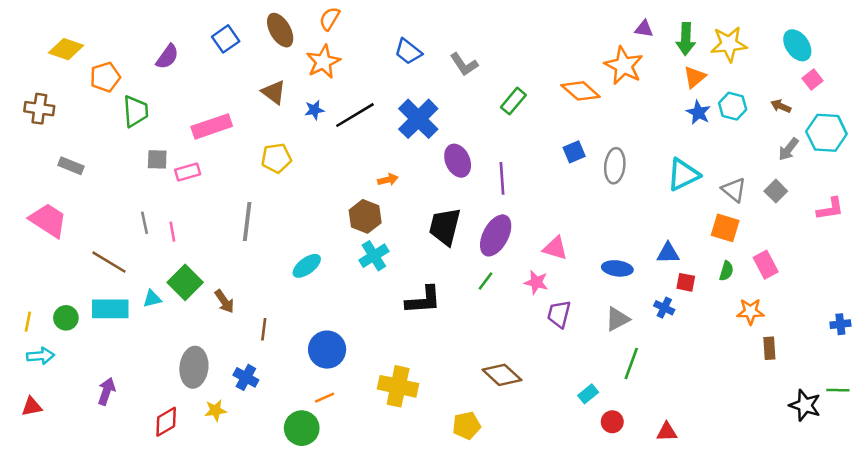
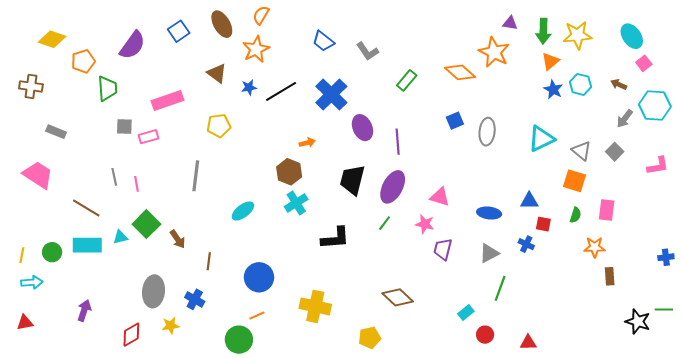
purple semicircle: (167, 57) -> (132, 45), size x1.4
pink rectangle: (766, 265) -> (607, 210), turned 35

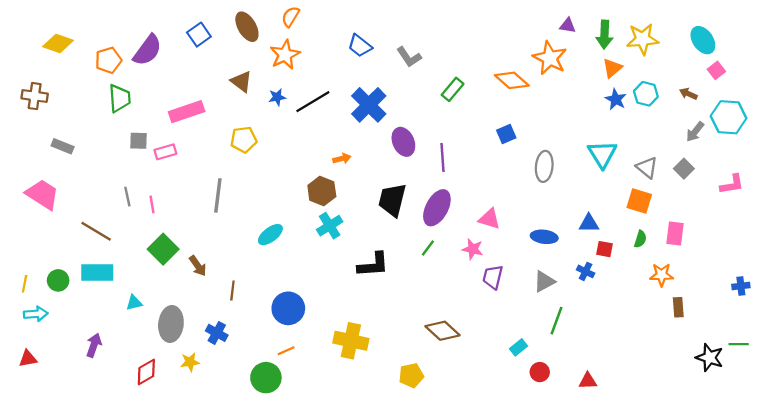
orange pentagon: (83, 61) -> (108, 60), moved
gray ellipse: (487, 132) -> (544, 166), moved
cyan triangle: (541, 139) -> (602, 154), turned -36
cyan triangle: (120, 237) -> (134, 303), moved

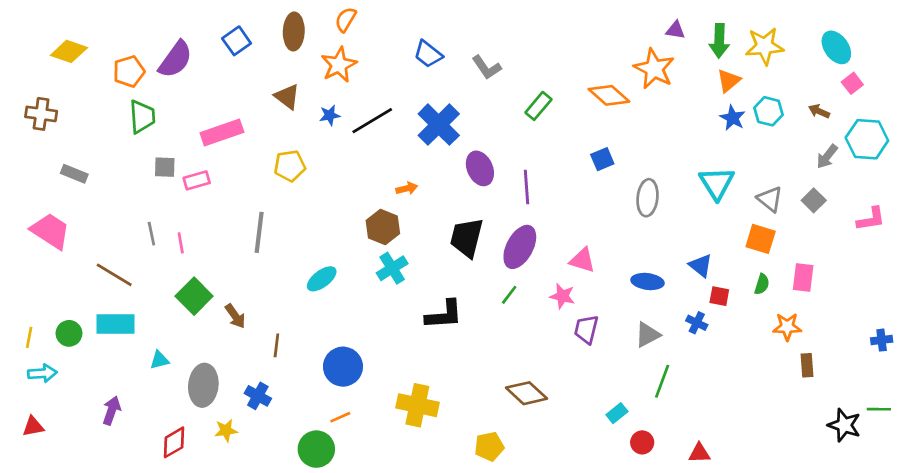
brown ellipse: (247, 27) -> (294, 31), turned 32
blue triangle: (589, 223) -> (701, 266), turned 40

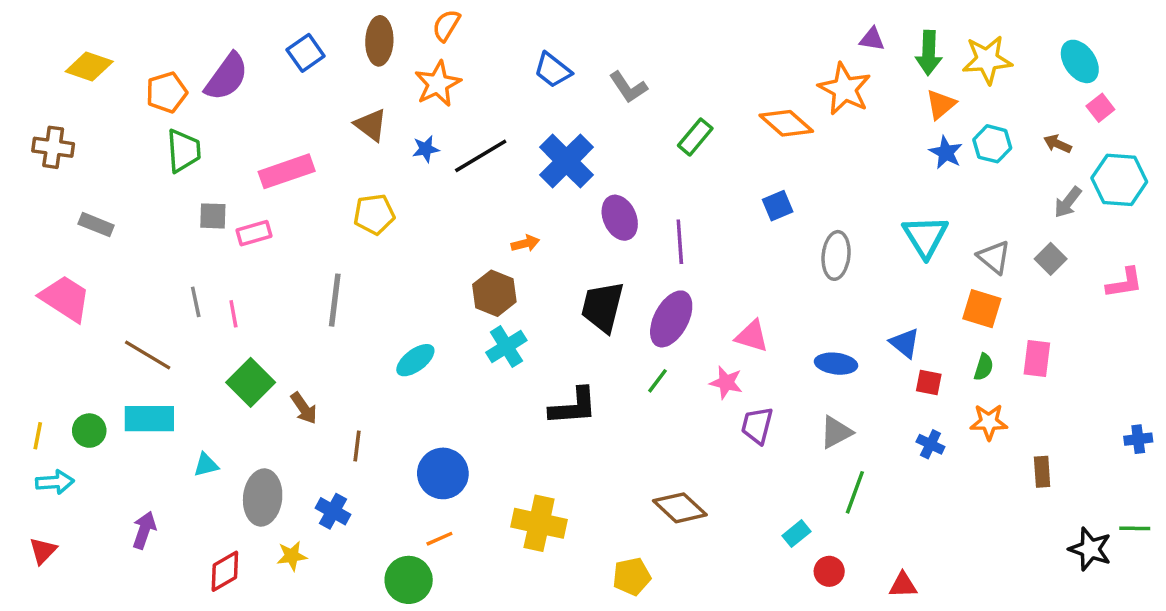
blue cross: (697, 323) -> (930, 444), moved
orange star: (787, 327) -> (989, 422), moved
red triangle: (33, 426) -> (43, 551), turned -35

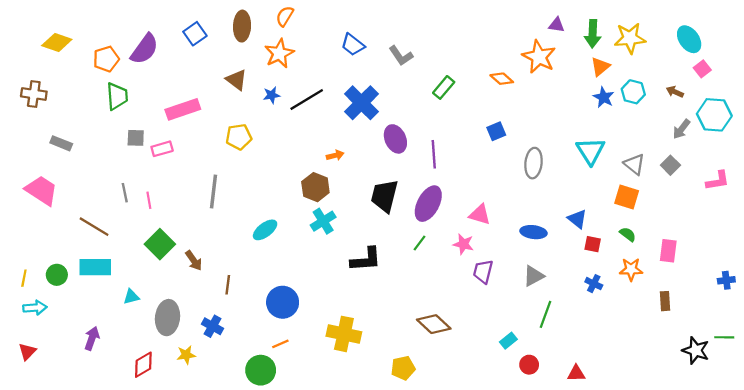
orange diamond: (786, 123) -> (502, 79), size x0.7
pink rectangle: (1037, 358) -> (668, 251), moved
green semicircle: (984, 367) -> (628, 234), turned -70

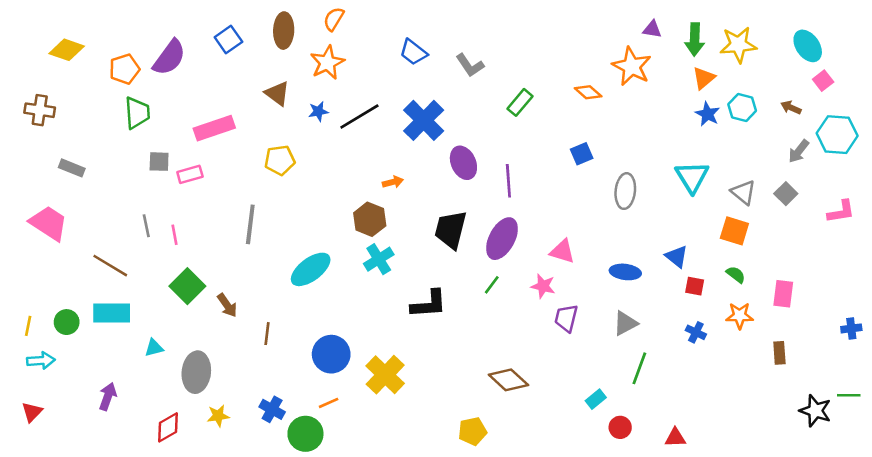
cyan ellipse: (265, 230) -> (311, 269), size x1.4
blue cross: (212, 326) -> (272, 409), moved
yellow cross: (344, 334) -> (385, 375), moved, turned 32

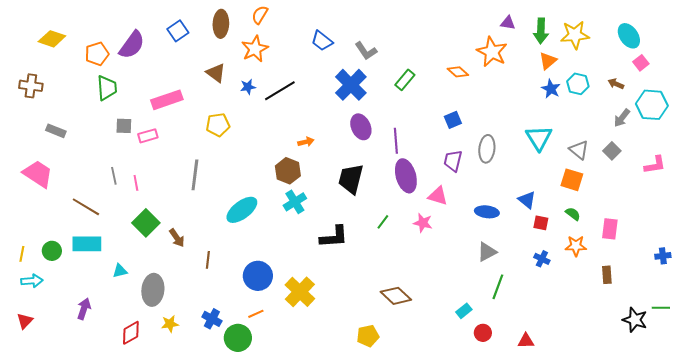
blue cross: (424, 120) -> (351, 85), moved
purple ellipse: (502, 239) -> (406, 176), moved, turned -44
purple trapezoid: (566, 318) -> (453, 161), moved

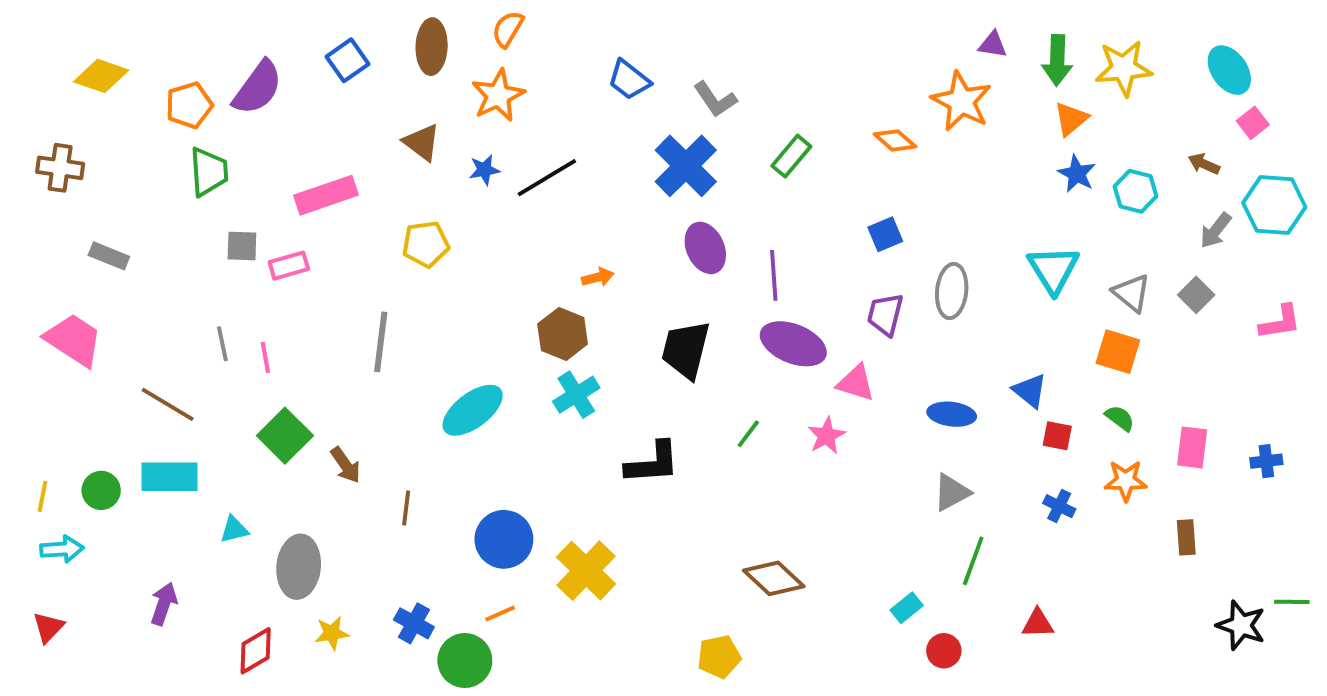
cyan hexagon: (578, 84) -> (1135, 191), moved
purple ellipse: (406, 176) -> (793, 344), turned -52
pink star: (423, 223) -> (827, 436), turned 30
blue cross: (663, 256) -> (1266, 461), moved
red triangle: (526, 341) -> (1038, 623), moved

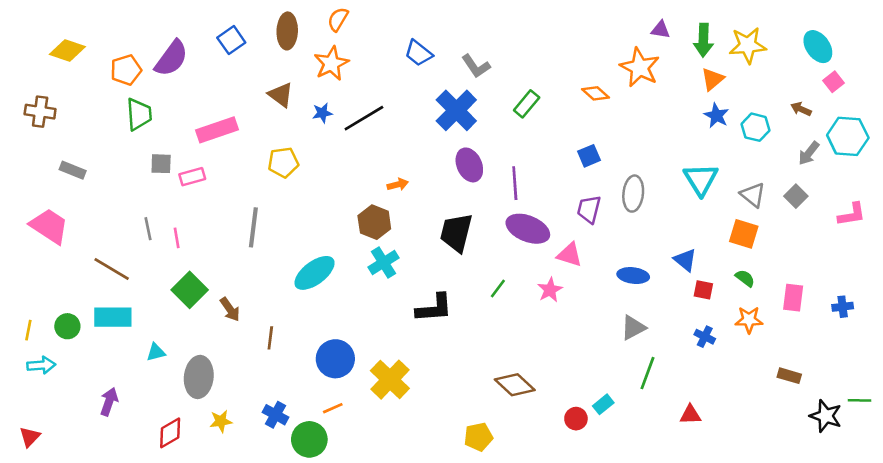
brown rectangle: (1186, 537) -> (789, 376), moved, turned -70
red triangle: (48, 627) -> (30, 437), moved
red circle: (944, 651) -> (576, 419), moved

